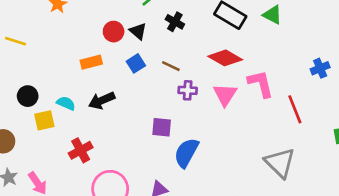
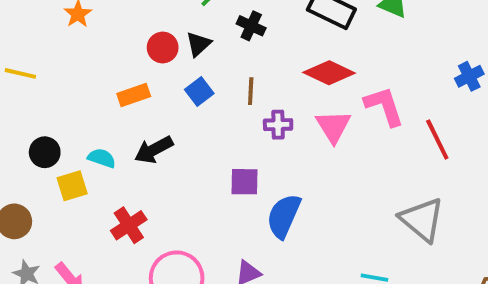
black triangle: (138, 31) -> (198, 44), turned 42
brown line: (171, 66) -> (251, 91), turned 72

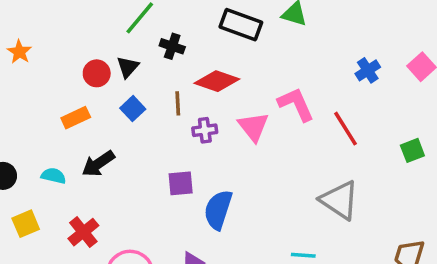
red diamond: (329, 73) -> (217, 81), moved
yellow square: (72, 186) -> (26, 224), moved

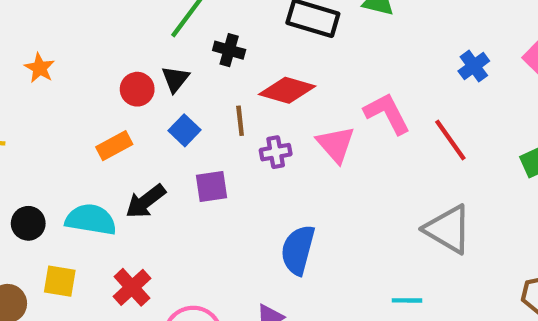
cyan semicircle: (53, 176) -> (91, 220), size x1.6
purple square: (181, 183) -> (212, 186), moved
yellow square: (26, 224) -> (60, 281), turned 36

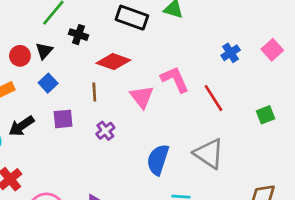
brown line: (240, 121) -> (94, 92), moved
purple cross: (276, 152) -> (105, 131), moved, turned -30
blue semicircle: (298, 250) -> (158, 160), moved

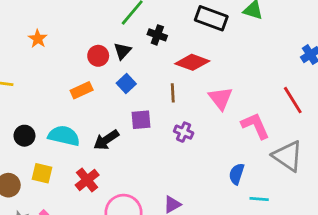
pink L-shape: (175, 79) -> (255, 126), moved
black arrow: (21, 126) -> (106, 140), moved
purple cross: (105, 131) -> (184, 132), turned -30
blue semicircle: (158, 160) -> (237, 174), moved, size x0.7

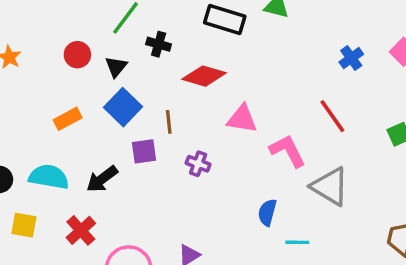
red circle: (98, 56) -> (77, 55), moved
blue square: (126, 83) -> (123, 107), size x1.5
brown line: (173, 93) -> (169, 122), moved
pink triangle: (221, 98) -> (242, 119), turned -40

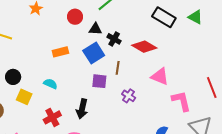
black cross: (159, 44) -> (114, 39), moved
black triangle: (116, 67) -> (95, 29), turned 40
cyan semicircle: (49, 177) -> (50, 84), moved, size x0.6
black arrow: (102, 179) -> (82, 109), moved, turned -54
yellow square: (24, 225) -> (24, 97), moved

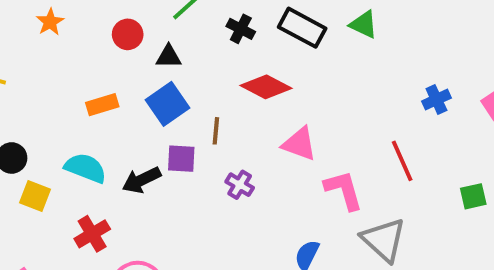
black cross: (114, 39) -> (241, 29), moved
cyan semicircle: (50, 84) -> (85, 168), size x1.5
black arrow: (82, 109) -> (141, 180), moved, turned 54

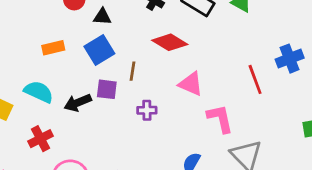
blue cross: (436, 100) -> (290, 59), size x1.4
red line: (402, 161) -> (255, 79), moved
purple cross: (240, 185) -> (147, 110), turned -36

